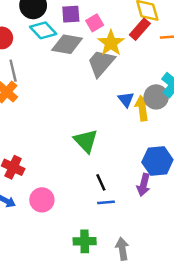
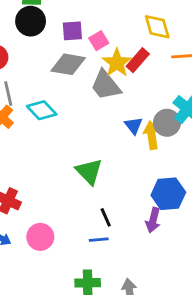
red rectangle: (140, 29) -> (138, 60), moved
cyan diamond: (43, 30) -> (42, 110), moved
gray trapezoid: (101, 63) -> (106, 85), turned -80
blue line: (106, 202) -> (99, 240), moved

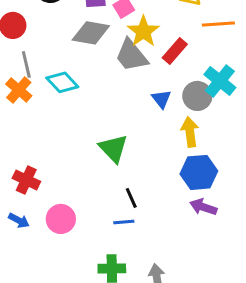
red rectangle: (138, 60) -> (175, 51), moved
yellow arrow: (152, 135) -> (190, 132), moved
purple arrow: (153, 220) -> (203, 207), moved, turned 95

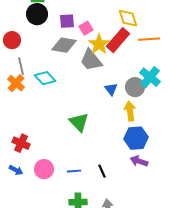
red rectangle: (175, 51) -> (118, 40), moved, size x1.4
black line: (131, 198) -> (102, 171), moved
blue line: (124, 222) -> (74, 171), moved

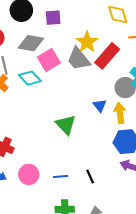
pink square: (86, 28) -> (49, 60), moved, size x1.5
red rectangle: (118, 40) -> (107, 56), moved
gray diamond: (64, 45) -> (31, 43), moved
blue triangle: (111, 89) -> (100, 106), moved

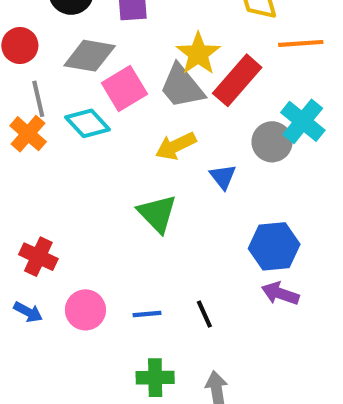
yellow arrow: (120, 113) -> (176, 146), moved, turned -108

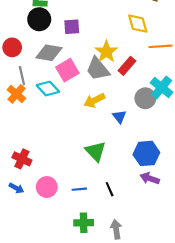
red rectangle: (237, 80) -> (127, 66), size x0.7
green triangle: (157, 214) -> (96, 151), moved

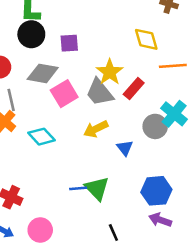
cyan diamond: (48, 89) -> (41, 137), moved
blue line: (79, 189) -> (78, 188), moved

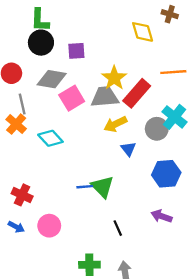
yellow diamond: (146, 39) -> (143, 32), moved
red rectangle: (134, 89) -> (137, 93), size x1.4
gray trapezoid: (100, 92) -> (105, 97), turned 124
yellow arrow: (96, 129) -> (115, 124), moved
blue hexagon: (156, 191) -> (166, 174), moved

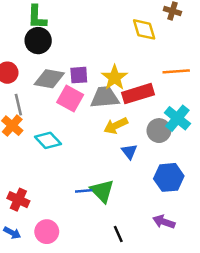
purple square: (76, 51) -> (79, 75), moved
red rectangle: (137, 93) -> (138, 94), turned 32
pink square: (72, 98) -> (70, 98), turned -30

